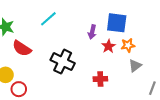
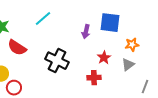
orange star: (128, 45) -> (132, 45), moved
red star: (109, 46) -> (104, 58), moved

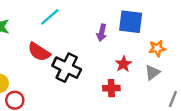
red semicircle: (17, 48) -> (39, 52), moved

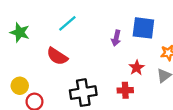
black cross: (67, 68) -> (83, 93), moved, turned -35

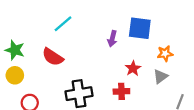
green star: (20, 32) -> (15, 50), moved
yellow circle: (20, 86) -> (15, 75), moved

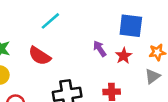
purple arrow: (112, 39) -> (100, 49), moved, turned 133
red star: (133, 68) -> (124, 56), moved

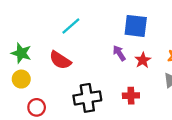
blue square: (131, 26) -> (136, 26), moved

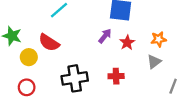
purple arrow: (119, 53) -> (105, 36), turned 72
yellow circle: (21, 79) -> (29, 57), moved

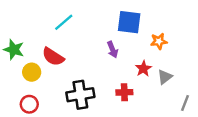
purple arrow: (105, 36) -> (112, 50), turned 120
orange star: (159, 39) -> (159, 41), moved
red star: (127, 43) -> (143, 69), moved

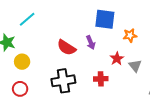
cyan line: (64, 22) -> (27, 19), moved
red semicircle: (53, 57) -> (66, 48), moved
gray triangle: (165, 77) -> (135, 66), turned -32

